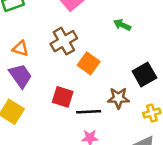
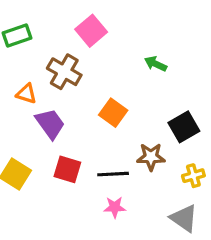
brown cross: (64, 41) -> (64, 72), moved, turned -30
purple trapezoid: (20, 76) -> (50, 124), moved
red square: (63, 97) -> (67, 169), moved

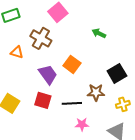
purple trapezoid: (50, 124) -> (48, 74), moved
pink star: (115, 207) -> (82, 124), moved

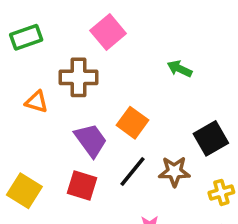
brown cross: (41, 38) -> (78, 77), turned -30
black line: (72, 103) -> (132, 172), moved, turned -48

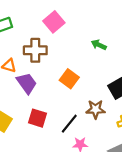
purple trapezoid: (91, 140) -> (27, 83), moved
black line: (132, 172) -> (69, 124), moved

